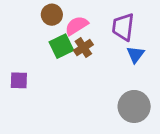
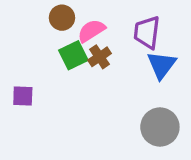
blue triangle: (135, 54) -> (162, 65), size x1.4

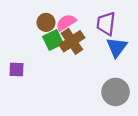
brown circle: (62, 18) -> (46, 22), moved
brown cross: (100, 57) -> (72, 41), size x1.5

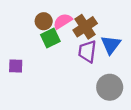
purple trapezoid: (106, 24) -> (87, 51), moved
brown cross: (72, 41) -> (85, 27), moved

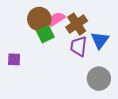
brown circle: (44, 21) -> (39, 19), size x1.5

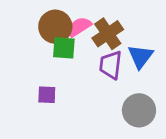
green square: (45, 34) -> (64, 48), turned 30
purple square: (14, 59) -> (47, 95), moved

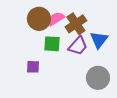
green square: (64, 48) -> (52, 44), moved
purple trapezoid: (111, 65) -> (78, 46), turned -145

